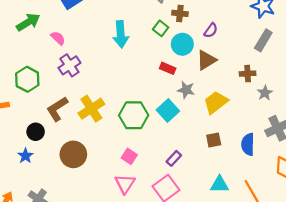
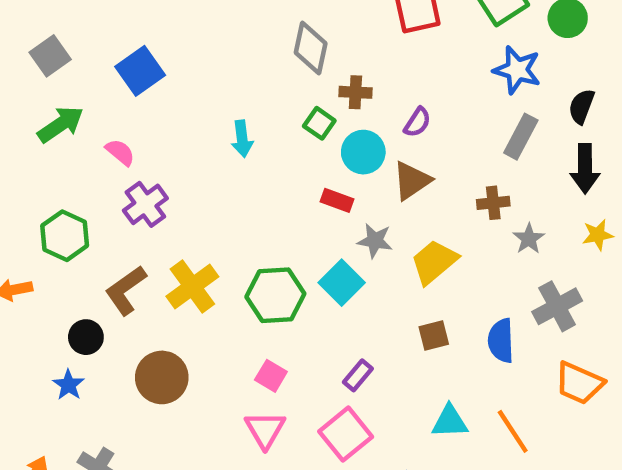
cyan arrow: (121, 34) -> (242, 139), size x0.7

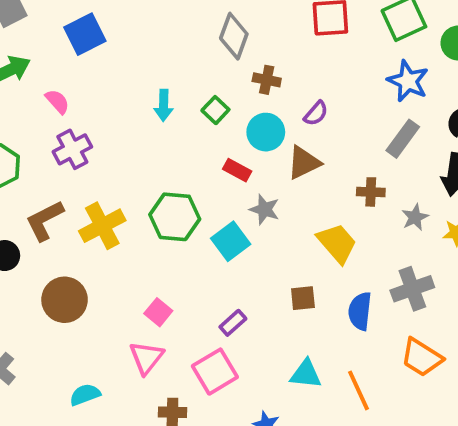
green square: (319, 123) -> (215, 110), moved
gray star: (529, 239) -> (415, 217), moved
yellow trapezoid: (434, 262) -> (337, 243), moved, turned 81
green hexagon: (275, 295) -> (175, 217), moved

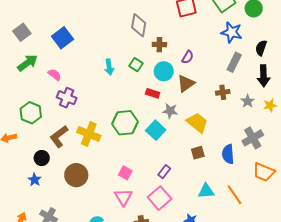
purple cross: (72, 149) -> (67, 98), turned -30
yellow cross: (102, 226) -> (89, 134), turned -30
yellow trapezoid: (337, 243) -> (197, 123), moved

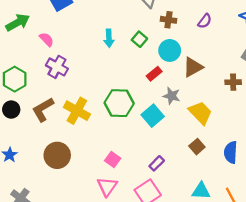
purple semicircle: (188, 57) -> (205, 21), moved
red rectangle: (153, 93) -> (154, 74), turned -64
brown square: (198, 153) -> (197, 147), turned -32
black circle: (42, 158) -> (11, 110), moved

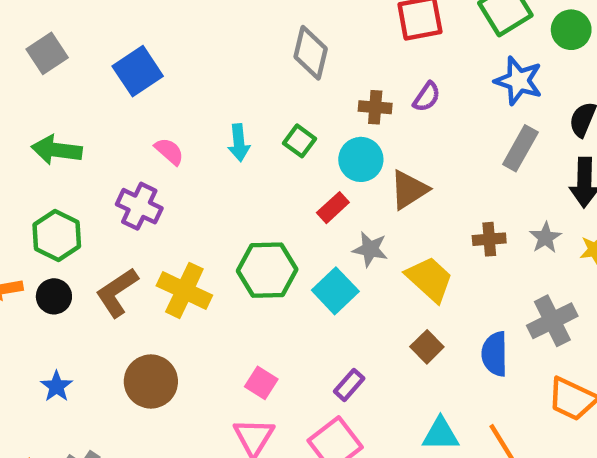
brown cross: (168, 20) -> (375, 107), moved
green arrow: (18, 22) -> (57, 150), moved, turned -140
pink semicircle: (47, 39) -> (169, 151), moved
brown cross: (233, 82) -> (489, 239), moved

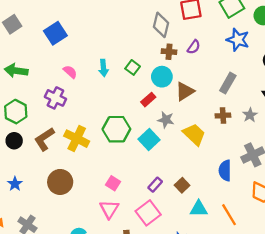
gray diamond: (311, 53) -> (161, 25), moved
gray rectangle: (520, 148) -> (228, 83), moved
brown square: (427, 347) -> (182, 185), moved

